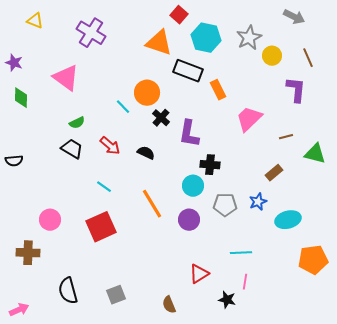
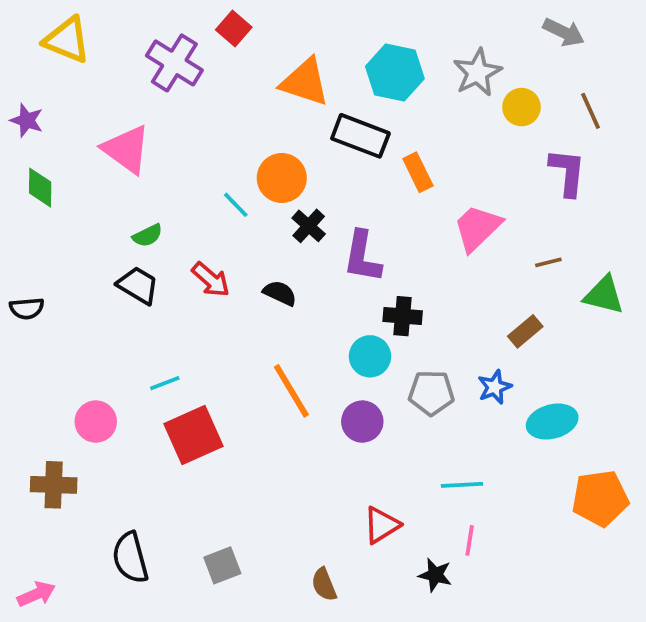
red square: (179, 15) -> (234, 28), moved
yellow triangle: (35, 21) -> (67, 40), size x1.5
cyan line: (104, 187) -> (165, 383), moved, turned -56

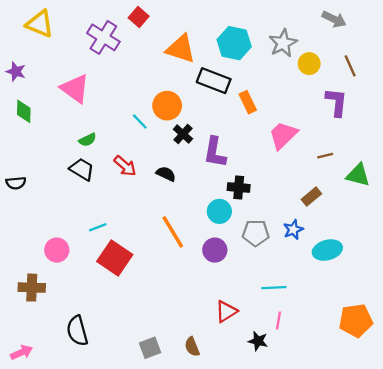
red square: (194, 435) -> (115, 258), turned -32
orange pentagon: (600, 498) -> (356, 321), moved
gray square: (222, 565) -> (150, 348), moved

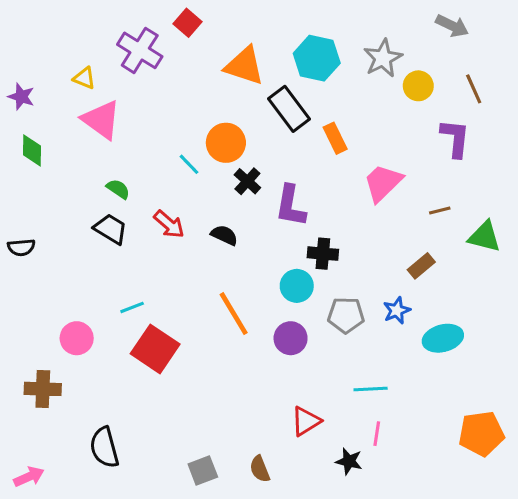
yellow triangle: (40, 24) -> (84, 78), moved, size x0.6
black rectangle: (214, 81) -> (289, 109), turned 32
green semicircle: (87, 140) -> (118, 189), turned -120

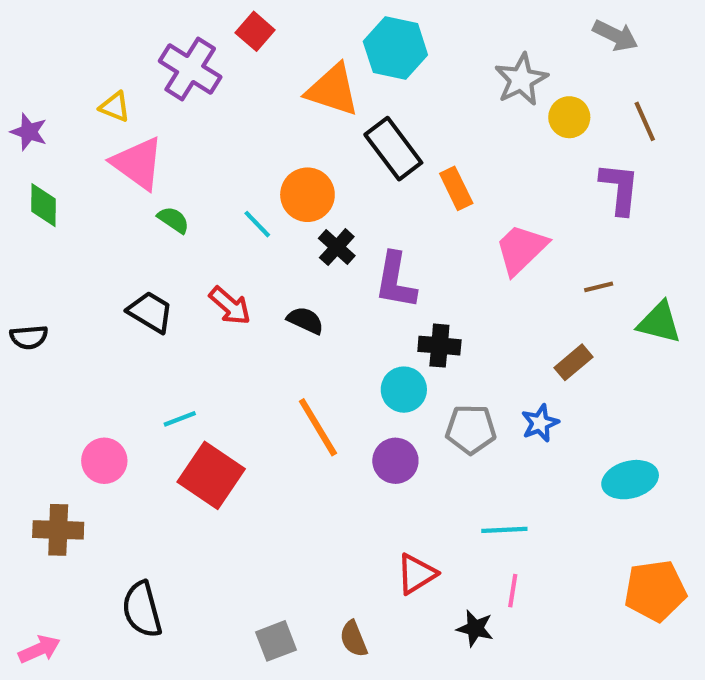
cyan hexagon: (317, 58) -> (395, 48), moved
green semicircle: (118, 189) -> (173, 220), moved
cyan ellipse: (443, 338) -> (630, 480), moved

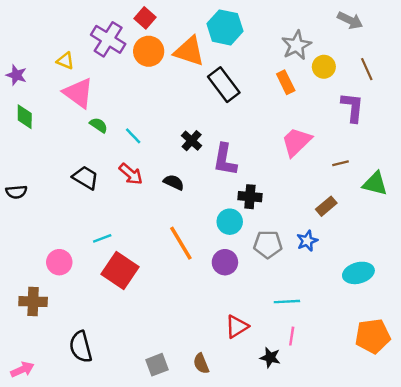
orange rectangle: (456, 188) -> (286, 82), moved
orange circle: (307, 195) -> (149, 51), moved
cyan line: (257, 224) -> (133, 136), moved

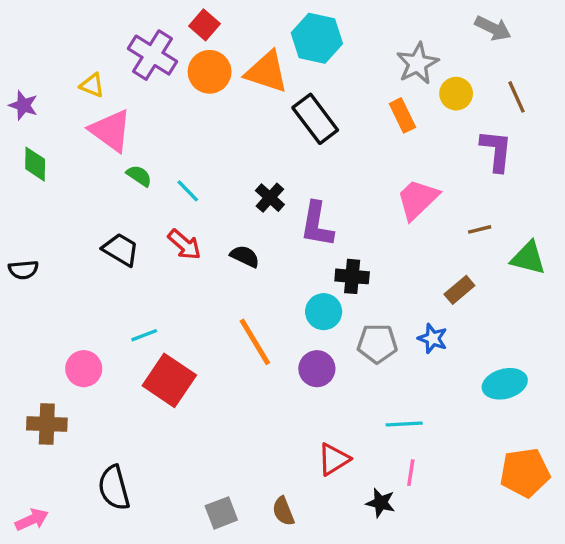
blue star: (307, 241) -> (433, 338), turned -30

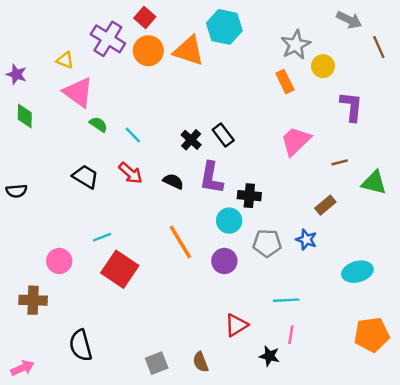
brown line: (516, 97) -> (379, 47), moved
black rectangle: (315, 119) -> (223, 135), moved, size x0.7
purple L-shape: (317, 224) -> (211, 178), moved

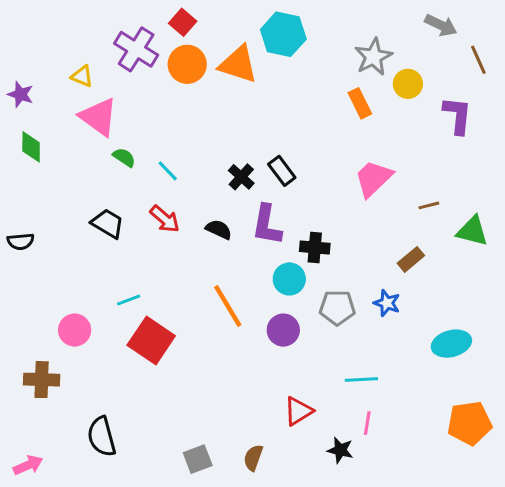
purple L-shape: (351, 107) -> (457, 115), moved
brown semicircle: (201, 362) -> (253, 458), turned 42

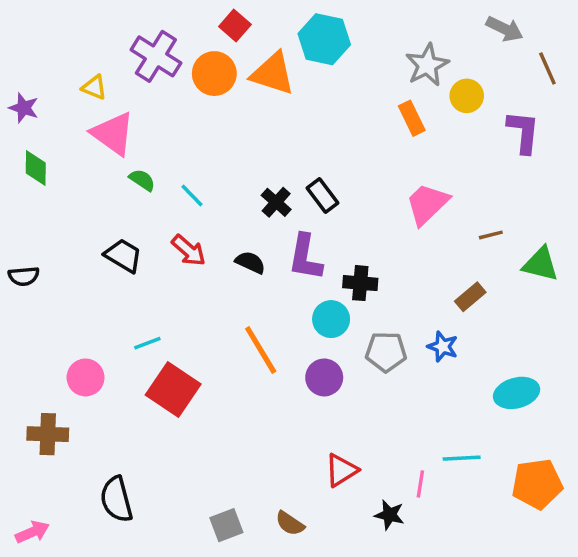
red square: (183, 22) -> (235, 25), moved
cyan line: (361, 380) -> (462, 458), moved
brown semicircle: (253, 458) -> (290, 523), turned -76

